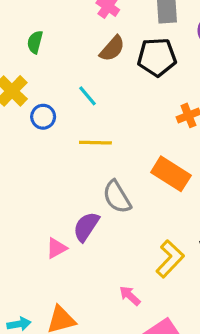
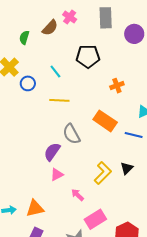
brown semicircle: (112, 49) -> (50, 28), moved
black pentagon: (157, 57) -> (88, 56), moved
pink triangle: (57, 248) -> (57, 175), moved

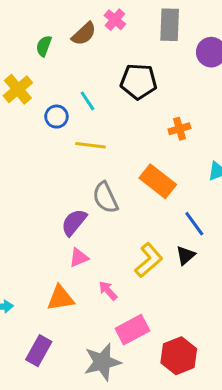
blue circle: (28, 83) -> (56, 117), moved
blue line: (134, 135) -> (194, 224), moved, turned 36
orange triangle: (35, 208) -> (61, 298), moved

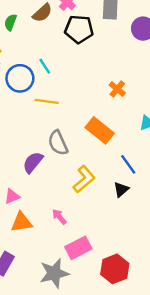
black pentagon: (139, 81) -> (79, 29), moved
blue circle: (56, 117) -> (20, 78), size x1.5
orange cross: (179, 129) -> (117, 89), turned -35
pink triangle: (79, 258) -> (12, 196), moved
yellow L-shape: (149, 260) -> (84, 179), moved

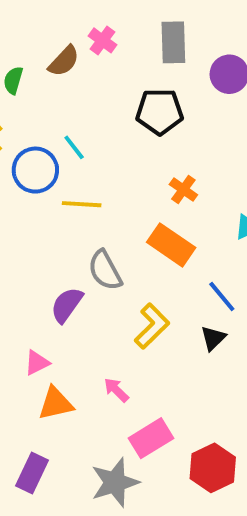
black pentagon: (79, 29) -> (160, 112), moved
orange cross: (117, 89) -> (183, 190), moved

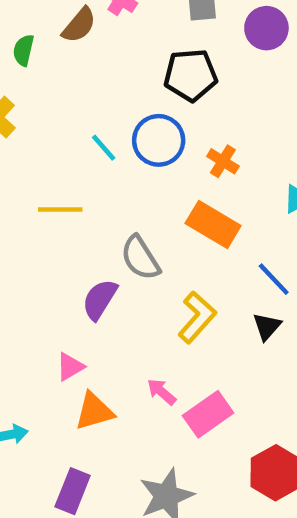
cyan line: (74, 147) -> (104, 148), moved
blue circle: (35, 170) -> (159, 140), moved
yellow line: (82, 204) -> (60, 209), moved
pink rectangle: (151, 438) -> (208, 414), moved

